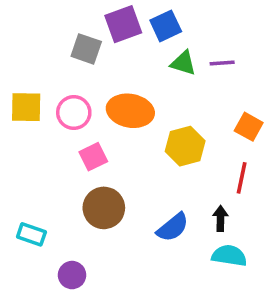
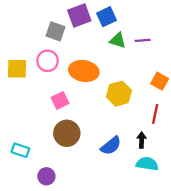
pink circle: (74, 113) -> (48, 61), moved

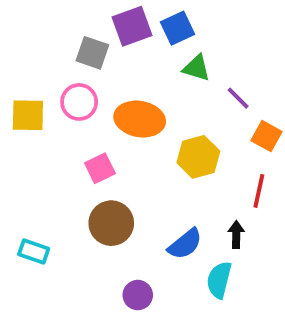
purple line: (143, 40) -> (238, 98), moved, turned 49
cyan semicircle: (147, 164) -> (219, 280), moved, turned -85
purple circle: (46, 176) -> (138, 295), moved

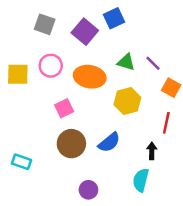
purple square: (132, 26) -> (85, 32), moved, turned -30
gray square: (92, 53) -> (45, 24), moved
green triangle: (196, 68) -> (126, 62), moved
blue semicircle: (185, 244) -> (109, 142), moved

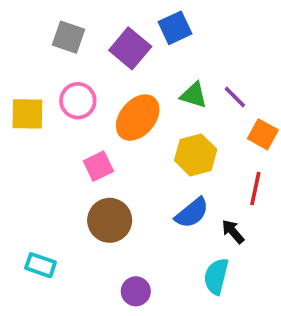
orange ellipse: (90, 77) -> (138, 118), turned -60
blue semicircle: (109, 142) -> (192, 213), moved
black arrow: (152, 151) -> (233, 232), turned -42
cyan rectangle: (22, 162) -> (41, 265), moved

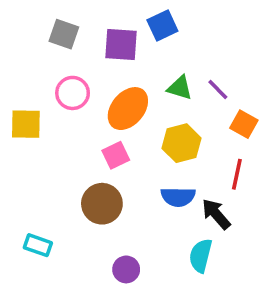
purple square: (130, 48) -> (121, 45), turned -36
yellow square: (27, 114) -> (26, 124), moved
pink square: (98, 166) -> (116, 155), moved
blue semicircle: (192, 213) -> (178, 197), turned 40
black arrow: (233, 232) -> (216, 214), size x1.4

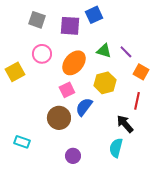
yellow square: (26, 124) -> (15, 72), turned -30
blue semicircle: (178, 197) -> (84, 107), moved, turned 126

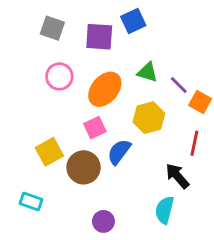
purple line: (126, 52) -> (179, 85), moved
yellow square: (15, 72) -> (49, 152), moved

